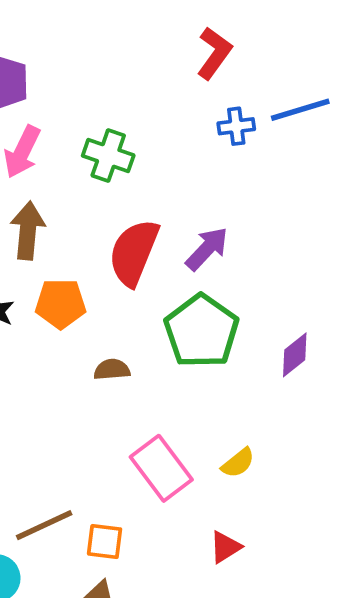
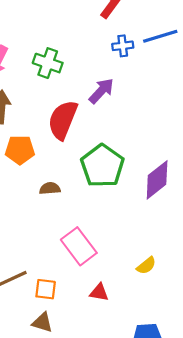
purple arrow: (207, 249) -> (101, 91), moved
purple diamond: (295, 355) -> (157, 180), size x1.5
yellow semicircle: (238, 463) -> (146, 266), moved
red triangle: (225, 547) -> (99, 292), moved, turned 42

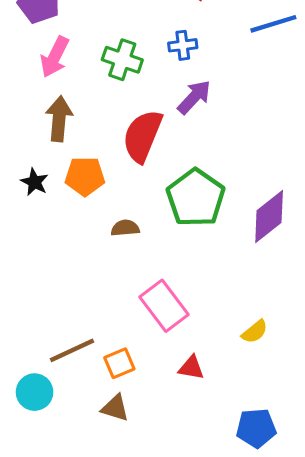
blue cross: (123, 46) -> (183, 45), moved
orange square: (46, 289) -> (119, 363), turned -30

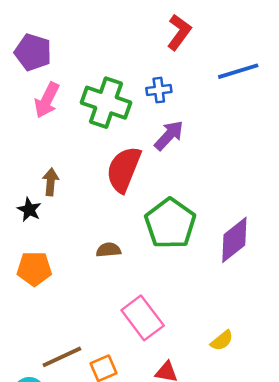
green cross: (122, 60) -> (106, 103), size x1.4
brown arrow: (59, 119) -> (51, 182), moved, size x0.7
orange pentagon: (85, 176) -> (34, 269), moved

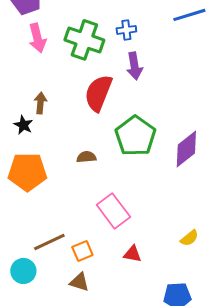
pink arrow: (47, 100) -> (37, 38), turned -40
purple arrow: (169, 135) -> (134, 66), turned 128
orange pentagon: (34, 269) -> (27, 172), size x1.4
yellow semicircle: (222, 341) -> (189, 238), moved

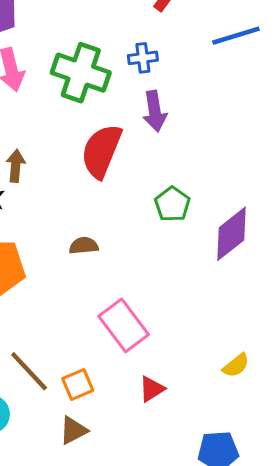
green pentagon: (135, 136) -> (172, 204), moved, size x0.6
brown line: (49, 242) -> (29, 371), turned 72
red triangle: (132, 254) -> (152, 389), turned -42
brown triangle: (79, 282) -> (73, 430), turned -45

